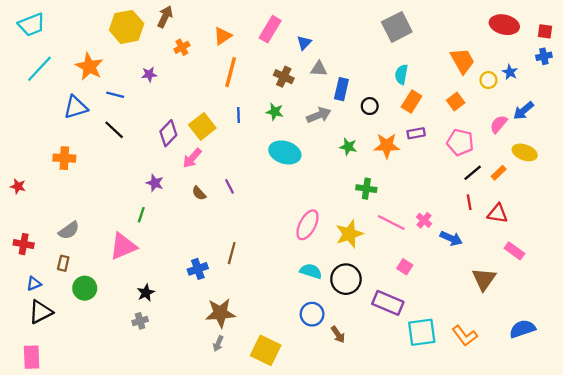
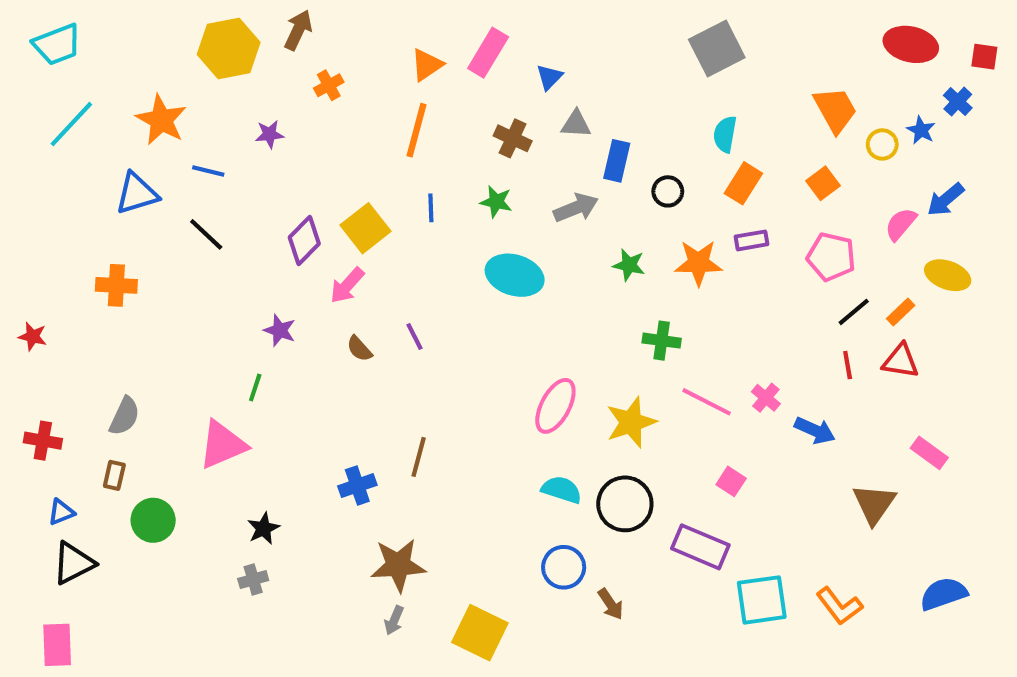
orange triangle: (223, 36) -> (427, 65), moved
blue cross: (544, 56) -> (958, 102), moved, turned -35
red triangle: (498, 214) -> (901, 361), moved
gray semicircle: (69, 230) -> (125, 416), turned -30

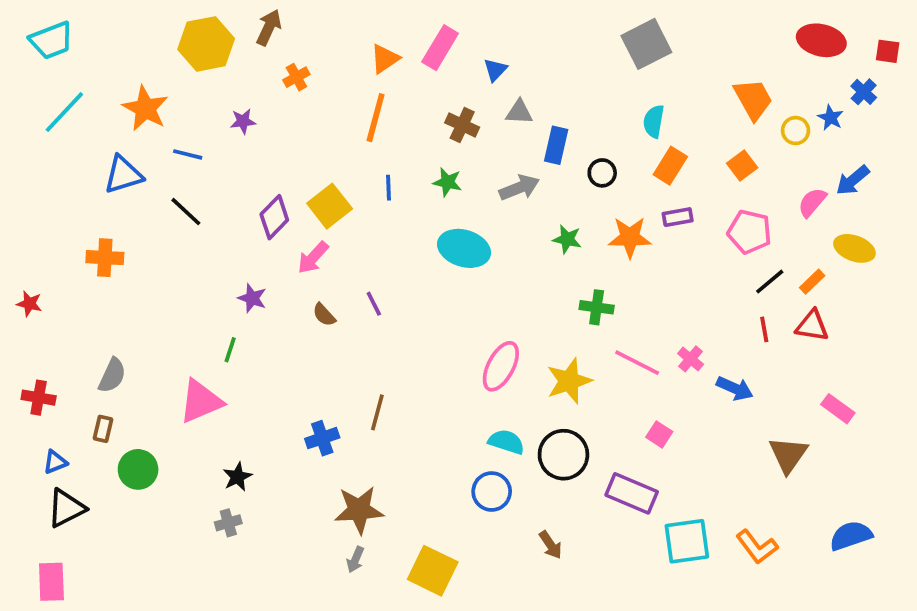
blue circle: (564, 567) -> (492, 492), moved

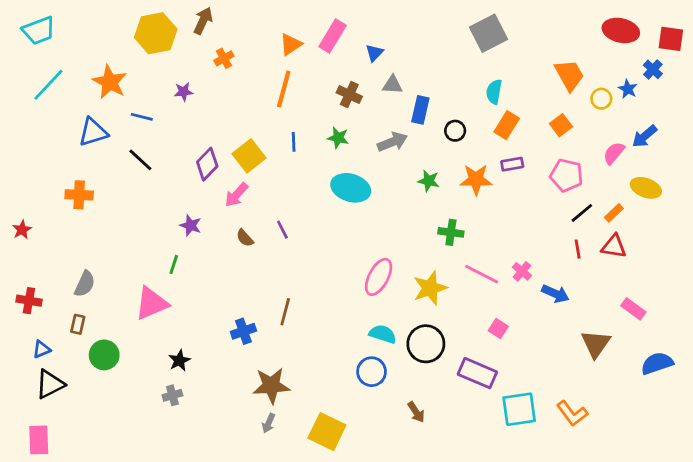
red square: (888, 51) -> (671, 39), size x1.4
red star: (29, 304) -> (22, 230), turned 30
blue semicircle: (851, 536) -> (657, 363), moved

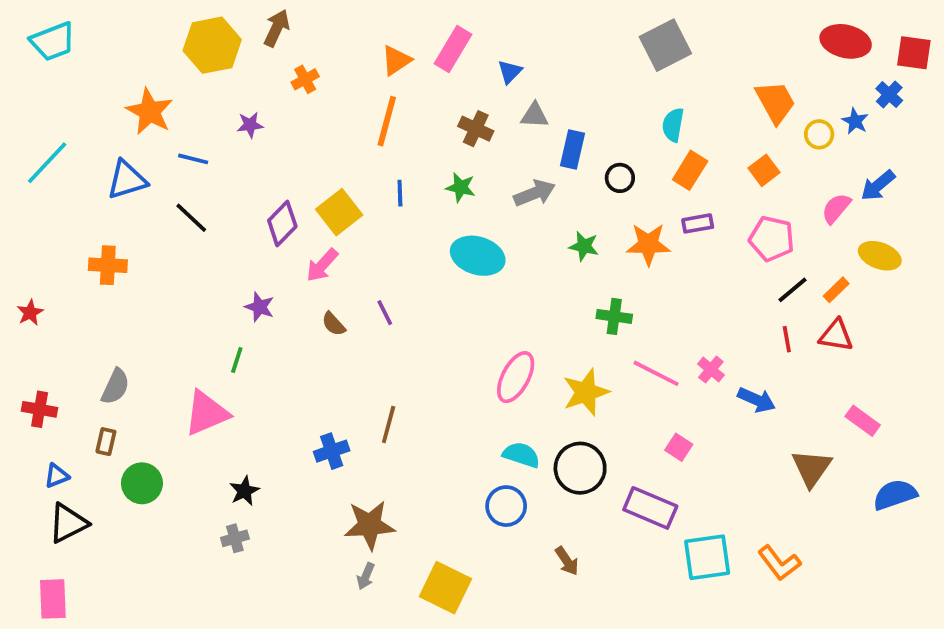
cyan line: (48, 85) -> (47, 163), moved

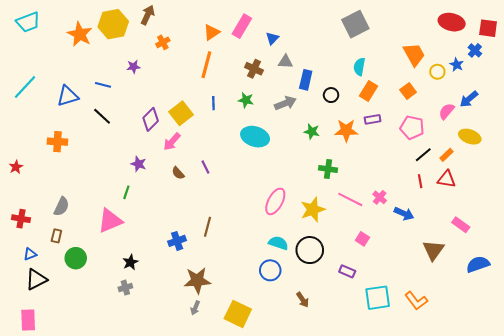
orange star: (150, 112) -> (80, 34), moved
purple rectangle: (650, 508) -> (347, 271), size x0.6

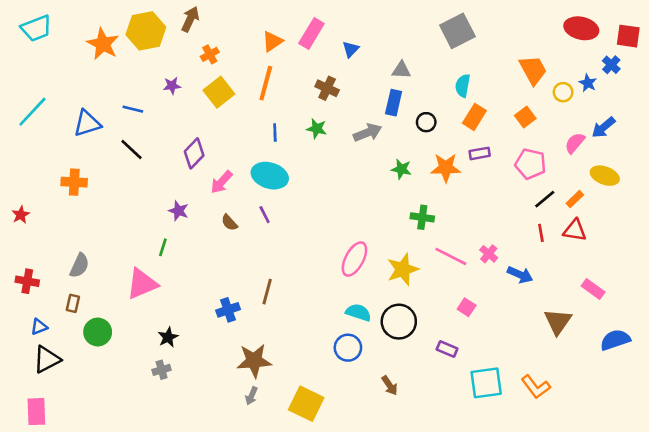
gray triangle: (285, 62) -> (401, 70), moved
yellow square: (181, 113) -> (219, 92), moved
cyan ellipse: (255, 137) -> (270, 176), moved

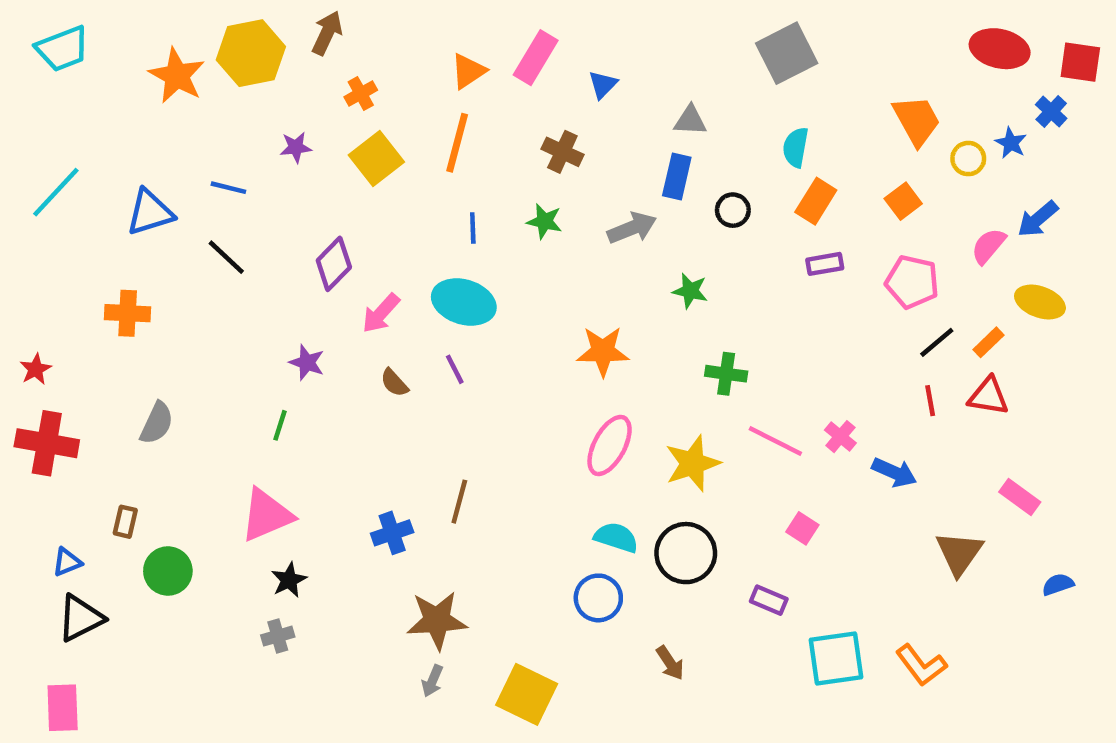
orange star: (446, 168) -> (603, 351), moved
gray semicircle: (79, 266) -> (157, 423), moved
red cross: (27, 281) -> (47, 443), moved, size x1.5
pink triangle: (142, 284) -> (267, 515), moved
blue semicircle: (615, 340) -> (1058, 584), size x0.6

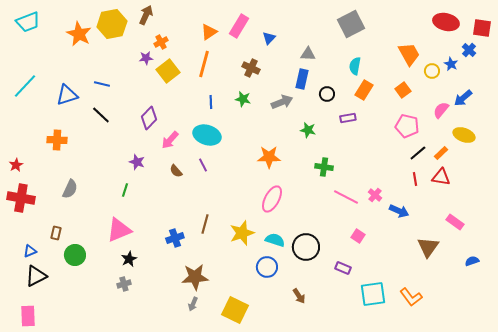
purple star: (296, 147) -> (146, 58), moved
purple rectangle: (825, 264) -> (348, 118), moved
yellow star: (692, 463) -> (242, 233), moved

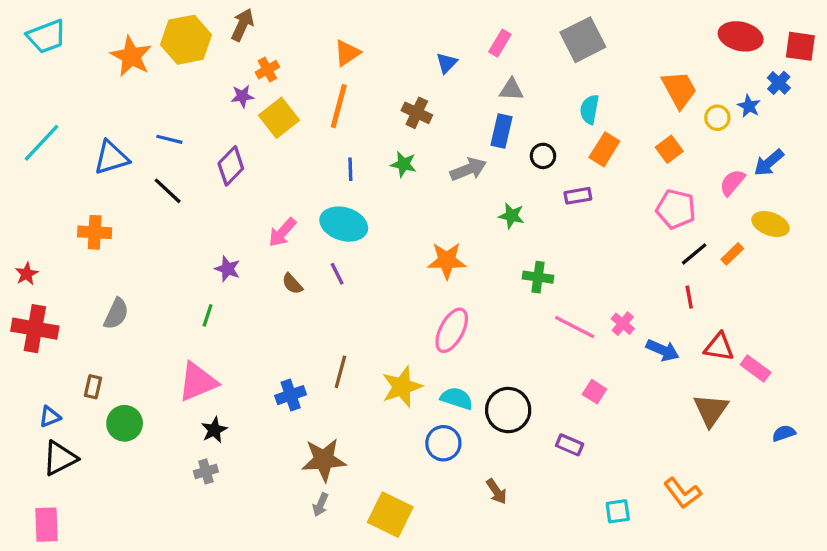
pink rectangle: (239, 26) -> (500, 43), moved, size x0.7
purple diamond: (149, 118) -> (231, 166), moved
red triangle: (441, 177) -> (719, 347), moved
cyan square: (373, 294) -> (618, 511), moved, size x0.6

